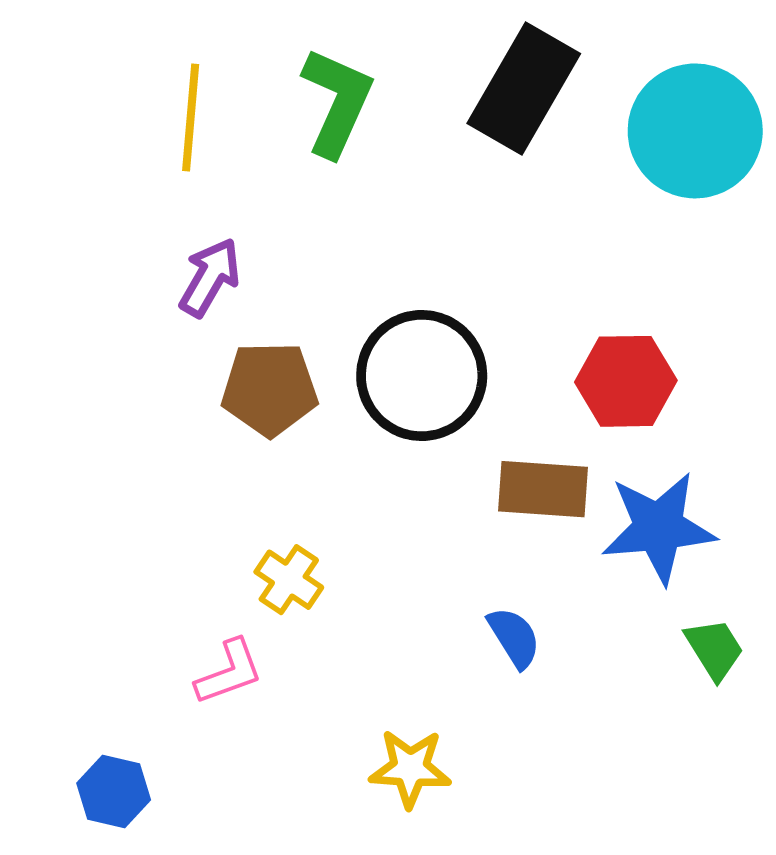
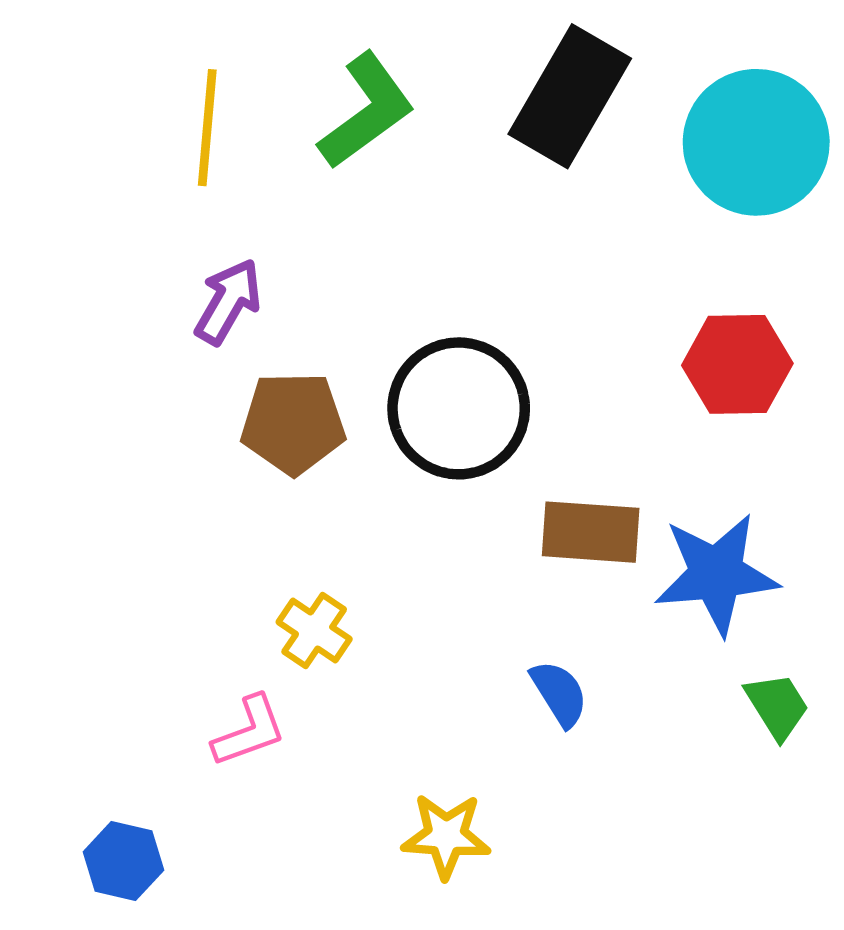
green L-shape: (337, 102) -> (366, 111), turned 30
red hexagon: (626, 381) -> (737, 364), moved

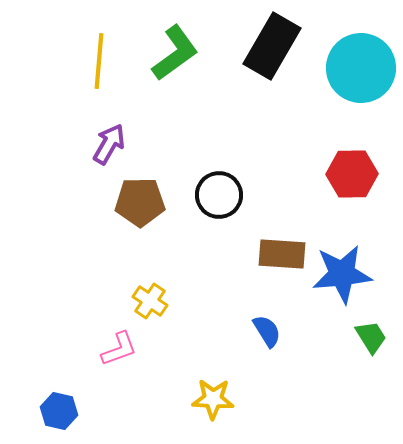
black circle: (459, 408) -> (219, 195), size x0.7

